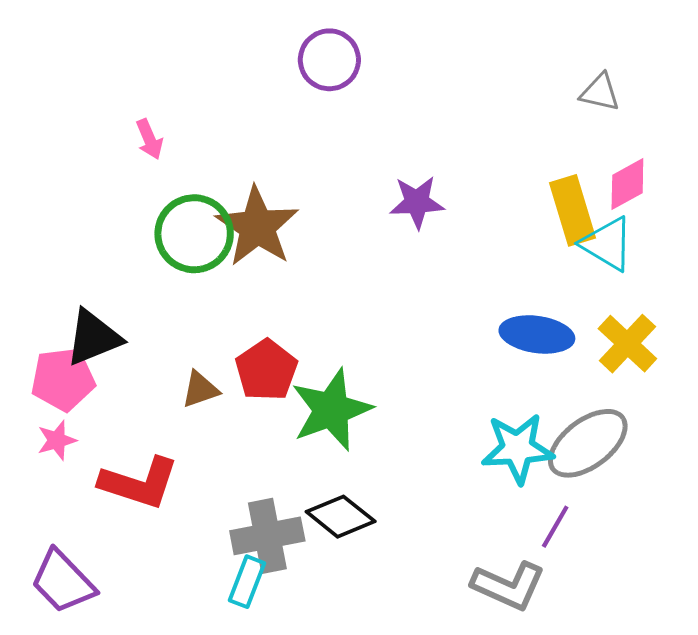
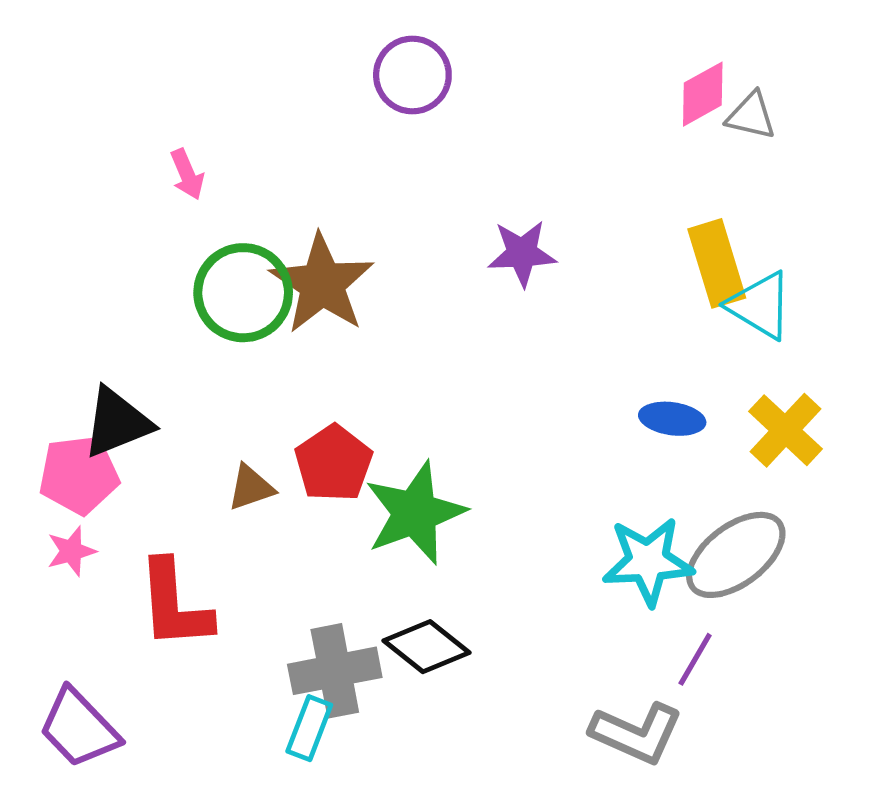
pink diamond: (627, 184) -> (703, 94), moved
blue ellipse: (537, 334) -> (672, 419), size x0.7
red L-shape: (139, 483) -> (174, 605), turned 68

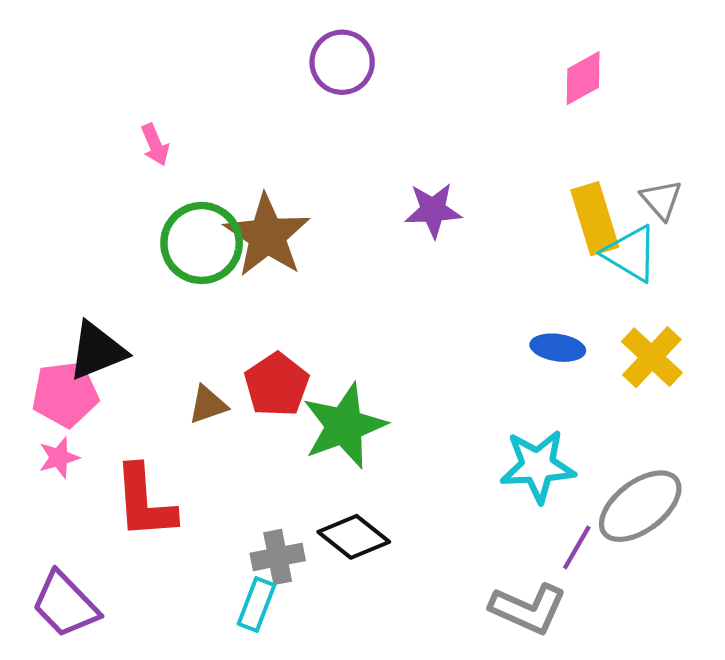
gray triangle: (751, 116) -> (661, 200), moved, turned 36
gray ellipse: (736, 555) -> (640, 506), moved
gray cross: (335, 671) -> (278, 557), size x0.7

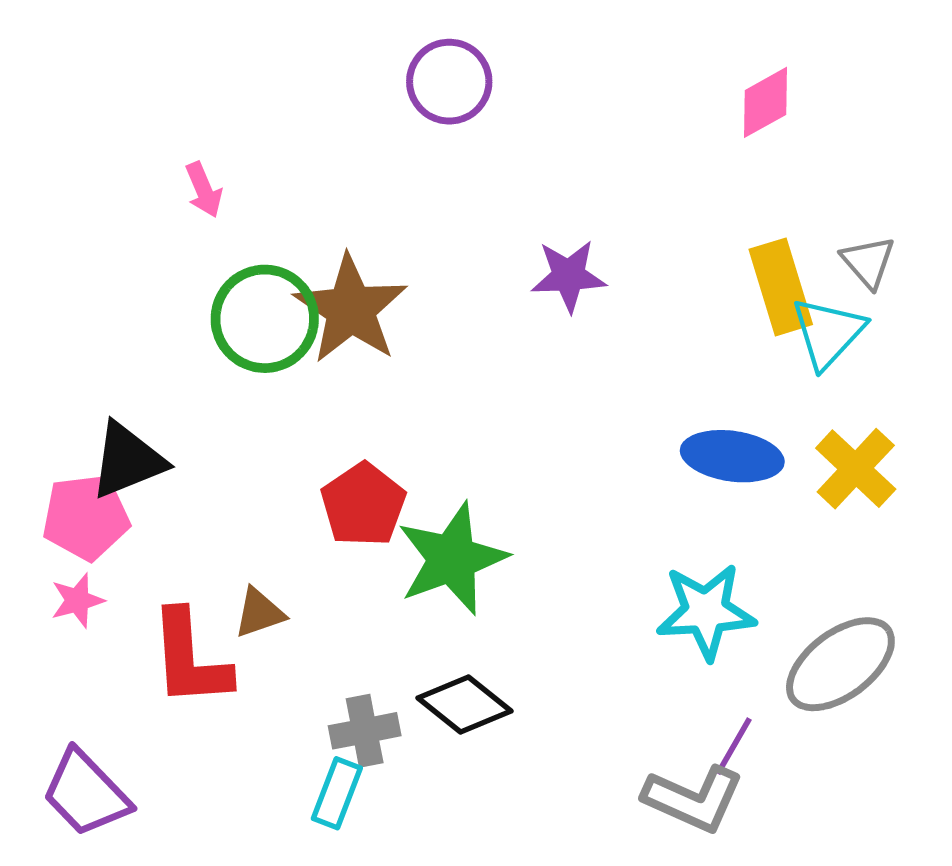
cyan triangle: (631, 254) -> (828, 333), turned 42
blue ellipse: (558, 348) -> (732, 456), size x1.4
brown triangle: (208, 405) -> (259, 613), moved
purple line: (577, 547) -> (734, 746), moved

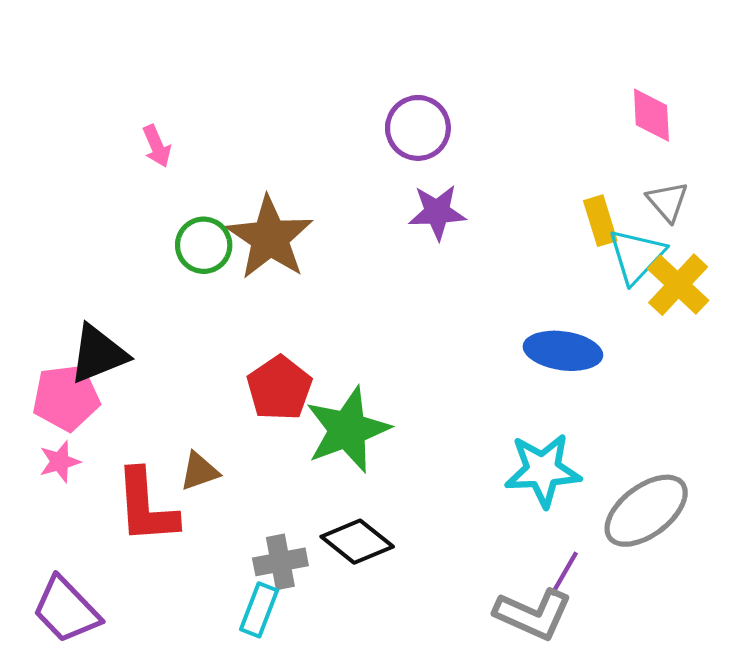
purple circle: (449, 82) -> (418, 128), moved
pink diamond: (766, 102) -> (651, 115), moved, turned -64
yellow rectangle: (781, 287) -> (600, 221), size x0.7
green circle: (265, 319) -> (204, 245), size x0.7
yellow cross: (856, 469) -> (678, 285), moved

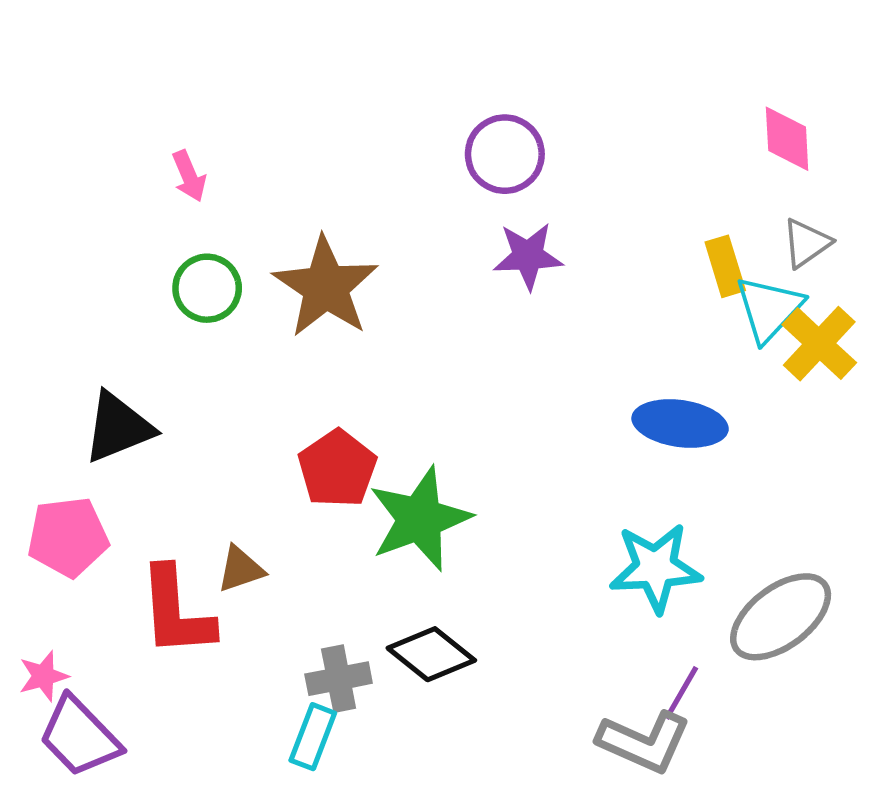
gray triangle: (667, 202) -> (806, 243), turned 36
green circle: (204, 245) -> (207, 288), moved
pink pentagon: (66, 398) -> (68, 537), moved
pink star: (60, 462) -> (43, 676), moved

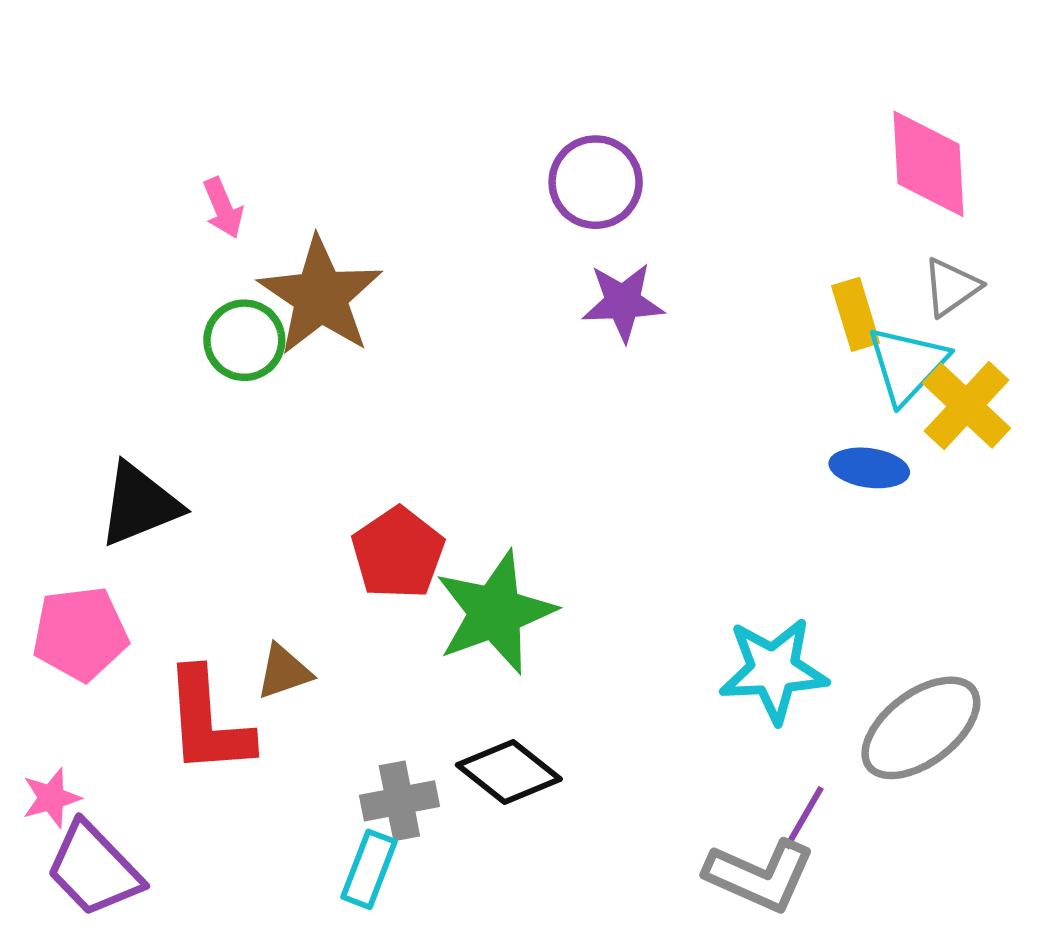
pink diamond: (787, 139) -> (929, 164), size x1.4
brown star: (326, 287) -> (320, 296), moved
blue ellipse: (680, 423) -> (869, 468), moved, size x0.7

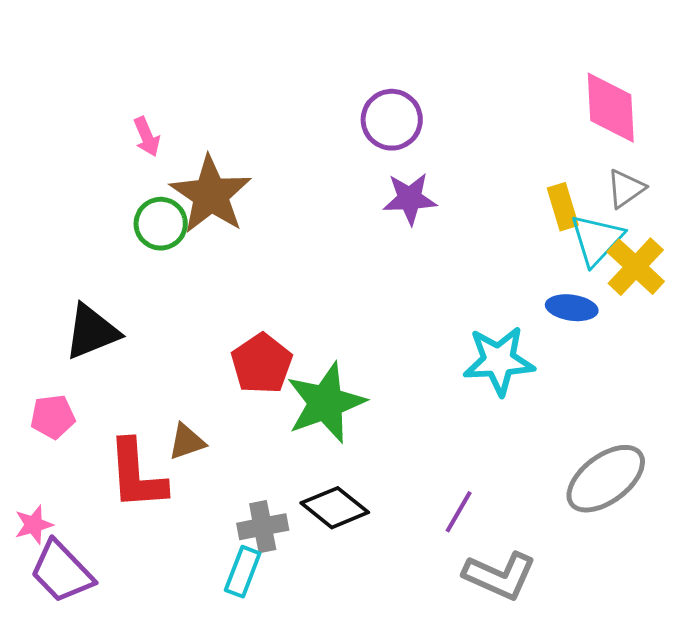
pink pentagon: (80, 634) -> (53, 417), size x0.7
cyan star: (773, 670) -> (499, 361), moved
purple line: (804, 818) -> (459, 512), moved

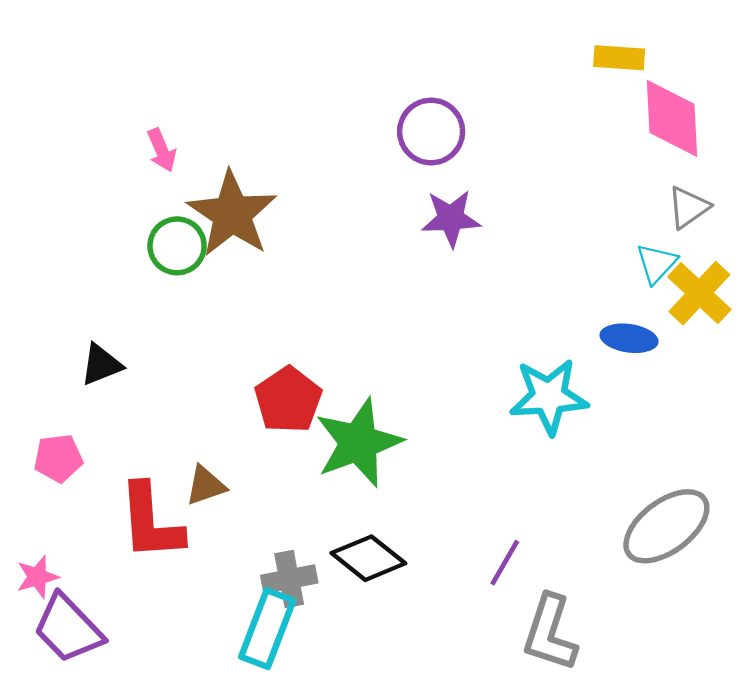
yellow rectangle: (563, 207) -> (619, 58), moved, turned -69
cyan triangle: (597, 240) -> (657, 263), size x0.7
black triangle: (92, 332) -> (101, 365), size x0.7
cyan rectangle: (243, 572) -> (267, 629), size x1.4
gray L-shape: (500, 576) -> (550, 633), turned 84

